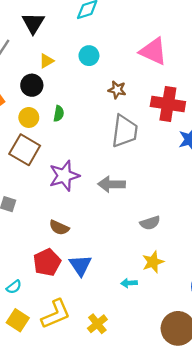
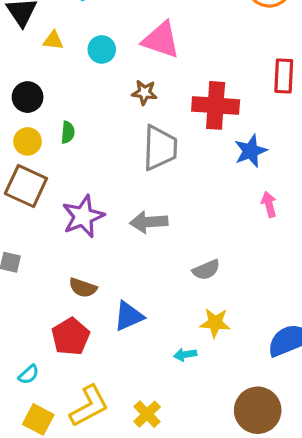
pink triangle: (153, 51) -> (161, 40), moved
yellow triangle: (46, 61) -> (53, 40), moved, turned 42
yellow star: (153, 262) -> (215, 323), turned 30
blue triangle: (80, 265) -> (129, 316), moved, turned 45

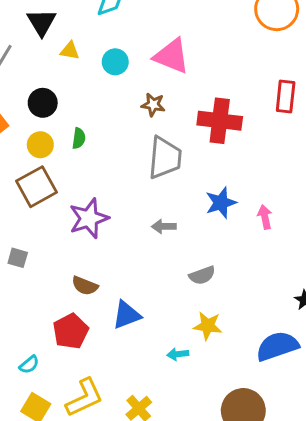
blue star: (251, 151) -> (221, 203), moved
brown square: (26, 186) -> (36, 187), turned 33
gray arrow: (149, 222) -> (164, 227), moved, size x0.7

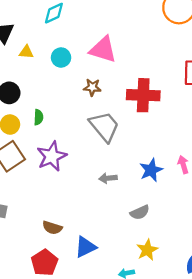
gray trapezoid: (165, 158) -> (104, 126), turned -40
blue star: (221, 203) -> (151, 170), moved
purple star: (89, 218) -> (52, 156), moved
yellow star: (208, 326) -> (147, 250), turned -30

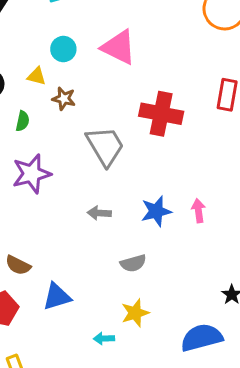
yellow triangle: (26, 52) -> (37, 76), moved
brown star: (92, 87) -> (64, 99), moved

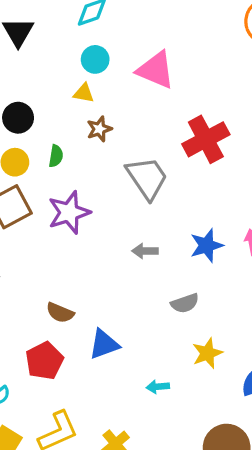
cyan circle: (63, 49) -> (95, 59), moved
yellow triangle: (37, 76) -> (84, 93), moved
brown star: (64, 99) -> (99, 129), turned -30
red cross: (161, 114) -> (206, 139), turned -36
yellow star: (135, 313) -> (207, 353), moved

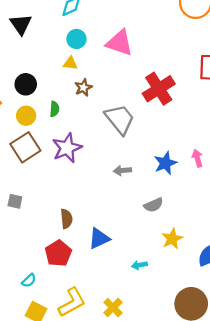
brown semicircle: (60, 313) -> (66, 219), turned -114

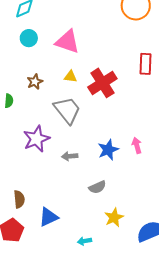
yellow triangle: (70, 63) -> (70, 77), moved
purple star: (67, 148) -> (36, 139), moved

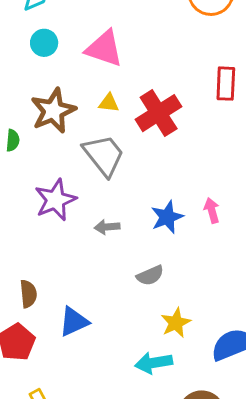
brown star: (35, 82) -> (53, 111), size x1.8
cyan arrow: (84, 241) -> (154, 363), moved, size x1.6

